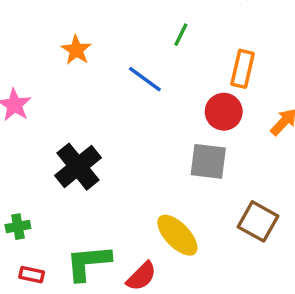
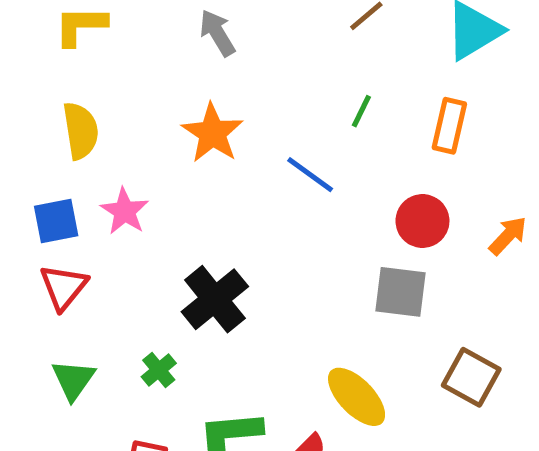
orange star: (76, 50) -> (212, 133), size x1.4
orange rectangle: (243, 69) -> (449, 126), moved
green cross: (18, 227) -> (159, 370), moved, turned -30

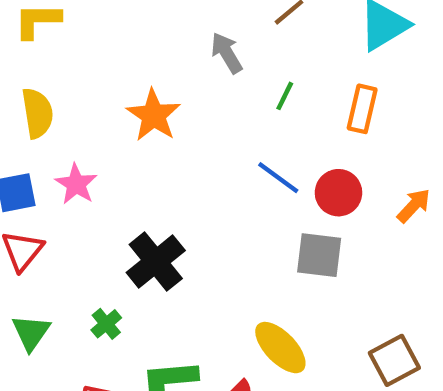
gray arrow: (217, 33) -> (227, 53), moved
blue line: (310, 175) -> (278, 178), moved
brown square: (471, 377) -> (394, 360), moved, turned 33

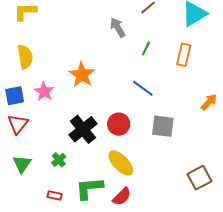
orange star: (154, 115) -> (82, 75), moved
red circle: (338, 193) -> (119, 124), moved
yellow ellipse: (280, 348) -> (121, 163), moved

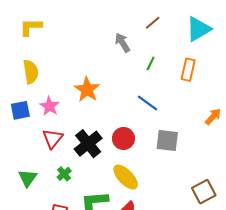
red triangle: (18, 124) -> (53, 138), moved

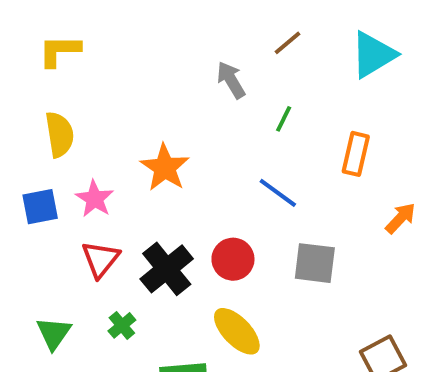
orange rectangle: (188, 70) -> (356, 154), moved

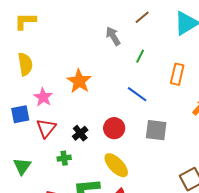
blue square: (40, 207) -> (20, 114), moved
black cross: (167, 269) -> (80, 133), size x0.6
green cross: (122, 325) -> (64, 158), moved, turned 32

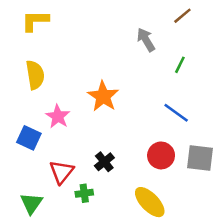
blue square: (20, 114) -> (29, 138), turned 36
red triangle: (46, 128) -> (62, 172), moved
red circle: (114, 128) -> (161, 155), moved

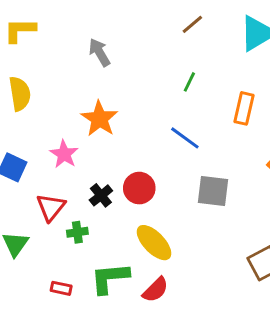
gray arrow: (146, 40) -> (99, 52), moved
pink star: (58, 116) -> (64, 154), moved
red circle: (161, 155) -> (139, 188), moved

